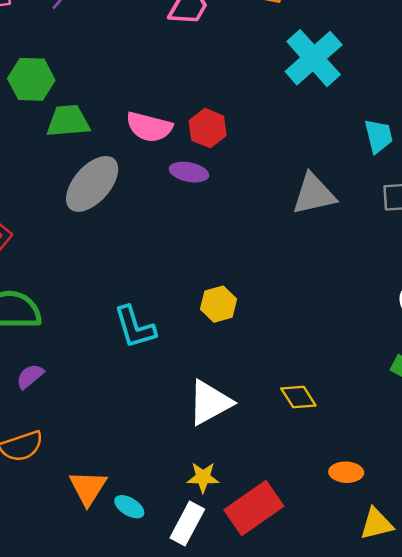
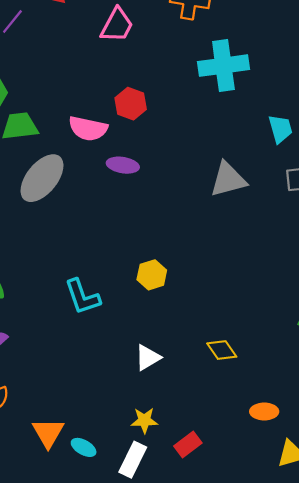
cyan cross: (314, 58) -> (223, 66), turned 36
red hexagon: (208, 128) -> (131, 104), moved
white triangle: (210, 403) -> (148, 358), size x0.7
red rectangle: (254, 508) -> (188, 444), size x0.6

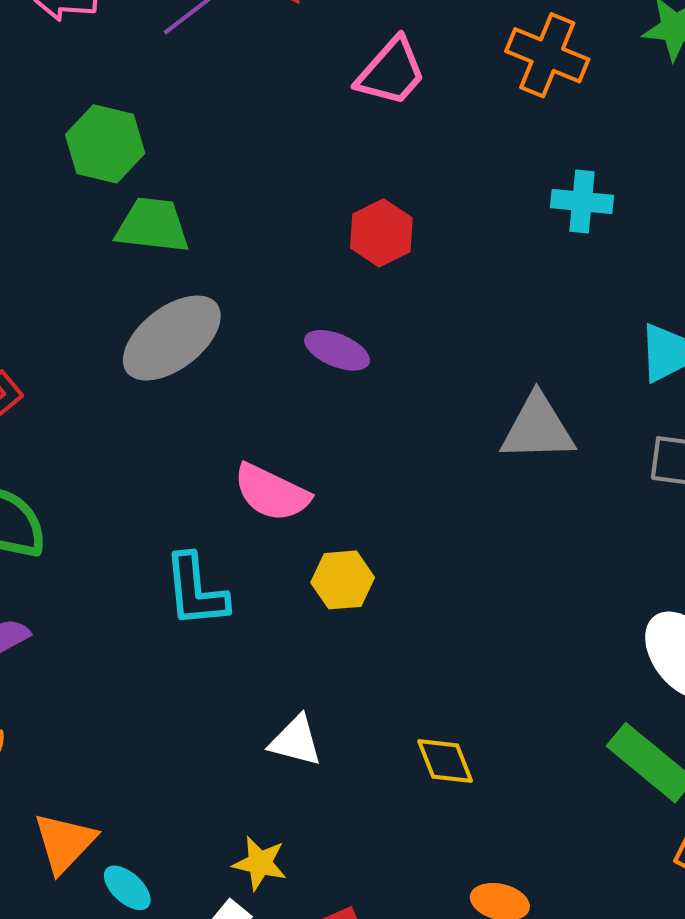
cyan cross: (223, 66) -> (582, 202), size x0.6
pink semicircle: (88, 129) -> (272, 493), moved
white triangle: (148, 358) -> (296, 741), turned 32

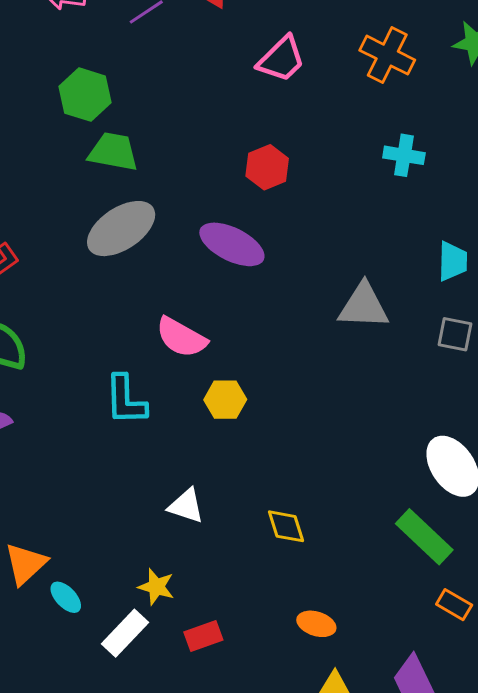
purple ellipse: (337, 350) -> (232, 244), size x1.5

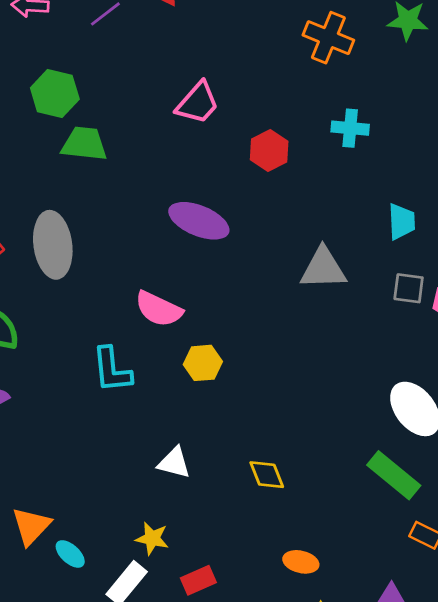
pink trapezoid: (281, 59) -> (198, 103), moved
red hexagon: (267, 167) -> (269, 150), moved
gray ellipse: (121, 229) -> (53, 245), moved, turned -60

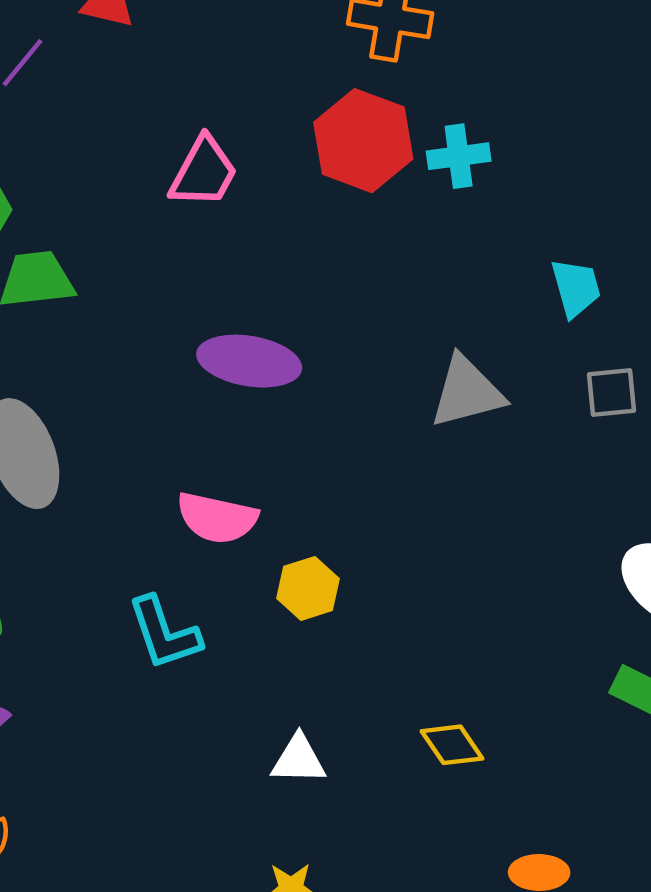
red hexagon: (269, 150) -> (363, 141), moved, size x1.5

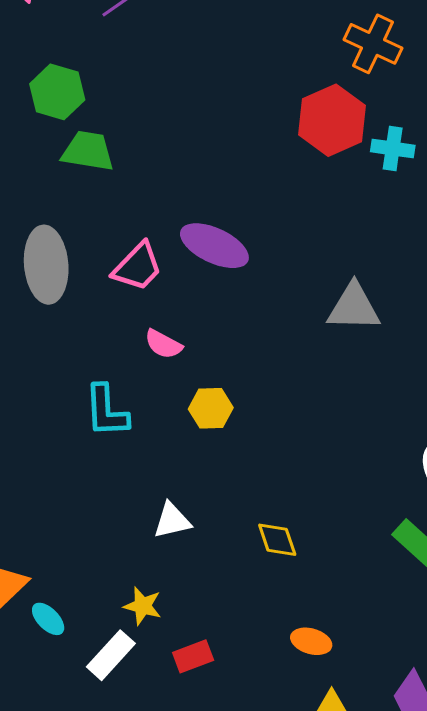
pink trapezoid: (204, 172) -> (138, 267), moved
pink semicircle: (217, 518) -> (163, 344), size x0.7
white triangle: (299, 760) -> (172, 521), turned -30

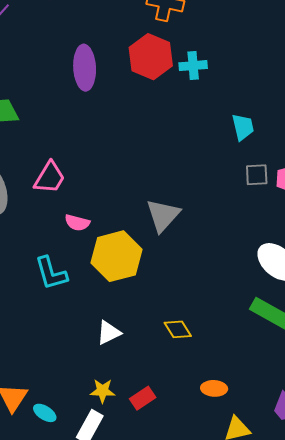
purple ellipse: (214, 246) -> (85, 68), moved, turned 75
gray triangle: (354, 307) -> (163, 215), moved, turned -36
yellow hexagon: (211, 408) -> (116, 256), size x1.8
red rectangle: (193, 656) -> (143, 398), moved

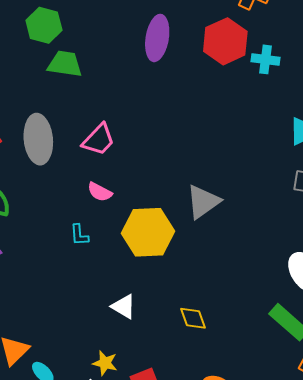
pink semicircle: (77, 223) -> (100, 192), moved
cyan L-shape: (51, 273) -> (79, 235), size x0.6
white triangle: (109, 333) -> (124, 307), turned 44

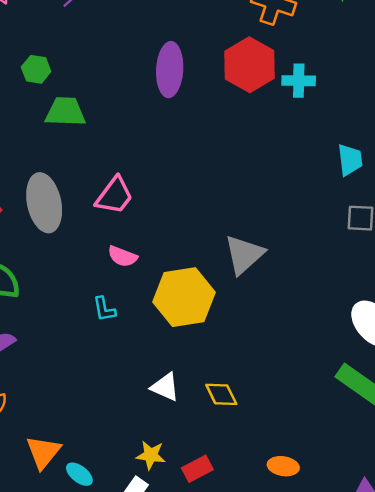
green hexagon: (44, 25) -> (36, 69), size x0.7
yellow diamond: (193, 318) -> (221, 394), moved

